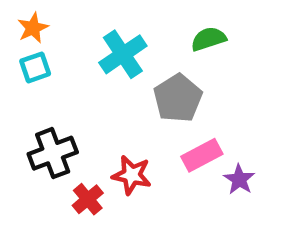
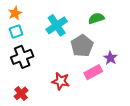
black cross: (53, 153) -> (22, 57), moved
purple star: (239, 179) -> (110, 58), moved
red cross: (88, 199) -> (21, 93), moved

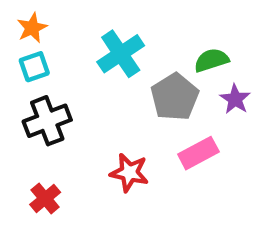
green semicircle: (96, 18) -> (211, 60), moved
purple star: (110, 58) -> (235, 99), moved

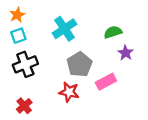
gray pentagon: (175, 97) -> (79, 64), moved

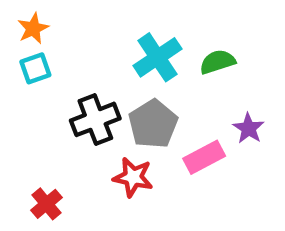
cyan cross: (64, 29) -> (157, 57), moved
purple star: (126, 53) -> (249, 128), moved
black cross: (25, 64) -> (95, 119), moved

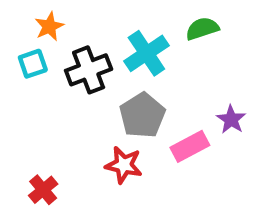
orange star: (33, 28) -> (49, 26), moved
green semicircle: (217, 62) -> (202, 29), moved
black cross: (95, 119) -> (89, 70), moved

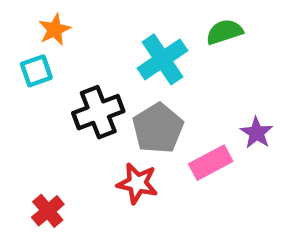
black cross: (89, 70) -> (98, 112), moved

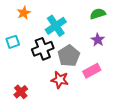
cyan cross: (162, 59) -> (56, 26), moved
cyan square: (36, 71) -> (13, 42), moved
purple star: (257, 133) -> (98, 40), moved

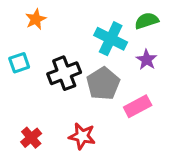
cyan cross: (56, 26) -> (111, 39), moved, turned -30
red star: (60, 80) -> (82, 136), moved

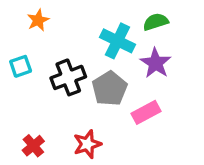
purple star: (147, 60) -> (156, 63), size x1.4
red star: (82, 136) -> (87, 144), turned -30

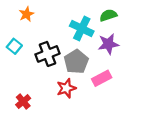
purple star: (156, 63) -> (108, 44), turned 30
cyan square: (21, 66) -> (14, 46), turned -32
red star: (87, 144) -> (66, 88), moved

